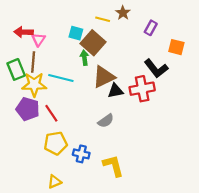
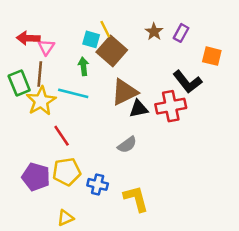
brown star: (123, 13) -> (154, 32), moved
yellow line: (103, 19) -> (105, 29), moved, turned 48
green arrow: (84, 58) -> (83, 66), moved
yellow star: (34, 84) -> (41, 101), turned -30
purple pentagon: (28, 109) -> (36, 177), moved

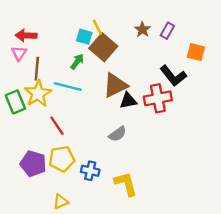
pink triangle: (46, 47) -> (19, 53), moved
green arrow: (83, 66) -> (77, 62), turned 42
green rectangle: (19, 83) -> (15, 102), moved

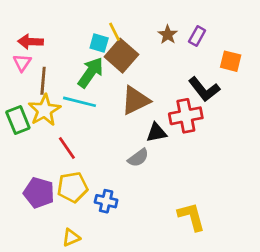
green arrow: (77, 62) -> (91, 72), size x1.6
black triangle: (128, 101) -> (156, 133), moved
yellow L-shape: (126, 184) -> (191, 217), moved

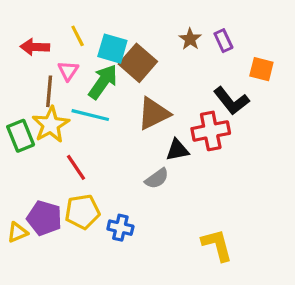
yellow line: (114, 32) -> (78, 36), moved
purple rectangle: (197, 36) -> (223, 41), turned -54
cyan square: (99, 43) -> (112, 49), size x1.4
pink triangle: (22, 63) -> (68, 71), moved
yellow triangle: (71, 238) -> (17, 232), moved

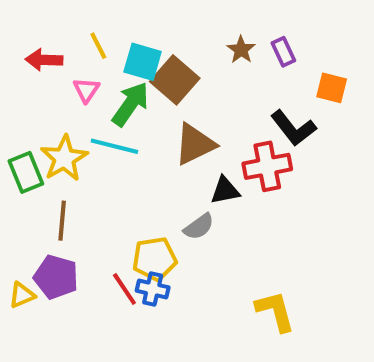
brown line: (49, 91) -> (62, 221), moved
red line: (76, 167) -> (124, 289), moved
yellow pentagon: (82, 212) -> (155, 259), moved

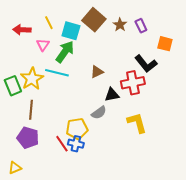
brown square: (175, 80) -> (94, 20), moved
brown triangle: (195, 144) -> (97, 72), size x0.6
yellow triangle: (22, 295) -> (15, 168), moved
yellow L-shape: (275, 311) -> (137, 123), moved

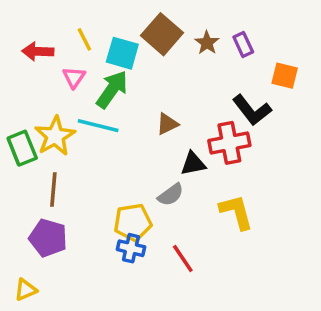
red line: (62, 144) -> (183, 259), moved

